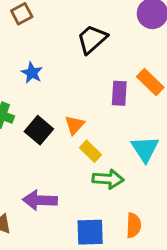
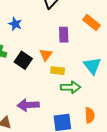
purple rectangle: (119, 93) -> (64, 35), moved
yellow rectangle: (91, 151) -> (58, 71), turned -32

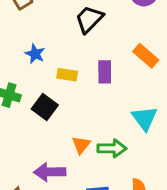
orange triangle: (46, 55) -> (81, 145), moved
yellow rectangle: (58, 71) -> (67, 75), moved

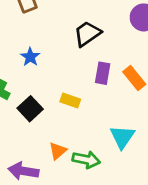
purple rectangle: (105, 72) -> (103, 73), moved
yellow rectangle: (67, 75) -> (70, 100), moved

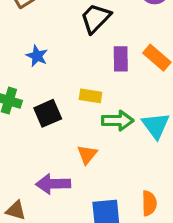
black square: (30, 109) -> (48, 113), turned 30
green arrow: (86, 160) -> (118, 121), moved

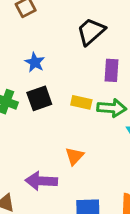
black square: (48, 113) -> (39, 98), moved
green arrow: (118, 121) -> (112, 108), moved

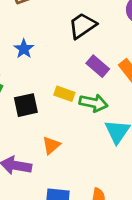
purple rectangle: (112, 70) -> (98, 66), turned -60
black square: (39, 98) -> (26, 105), moved

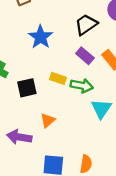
black trapezoid: (82, 26) -> (86, 25), moved
blue star: (24, 49) -> (41, 37), moved, size x1.5

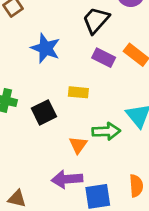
green arrow: (82, 86) -> (106, 131), moved
purple arrow: (19, 137) -> (67, 179), moved

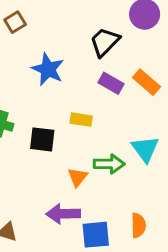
black square: (44, 112) -> (42, 139), turned 30

